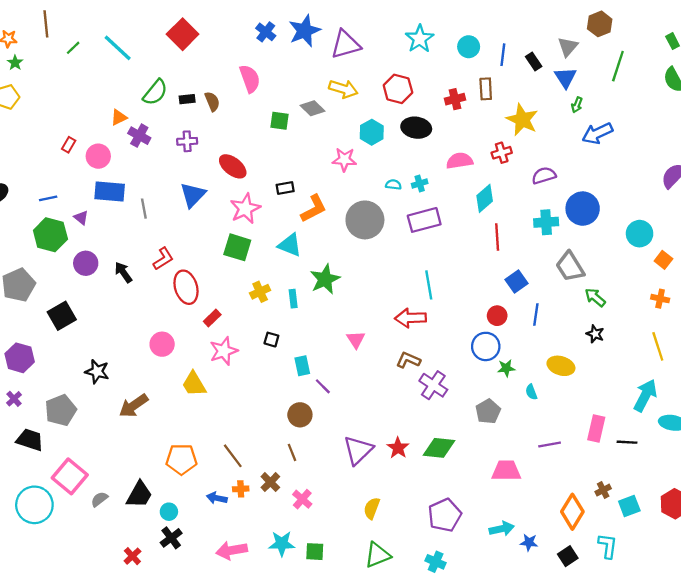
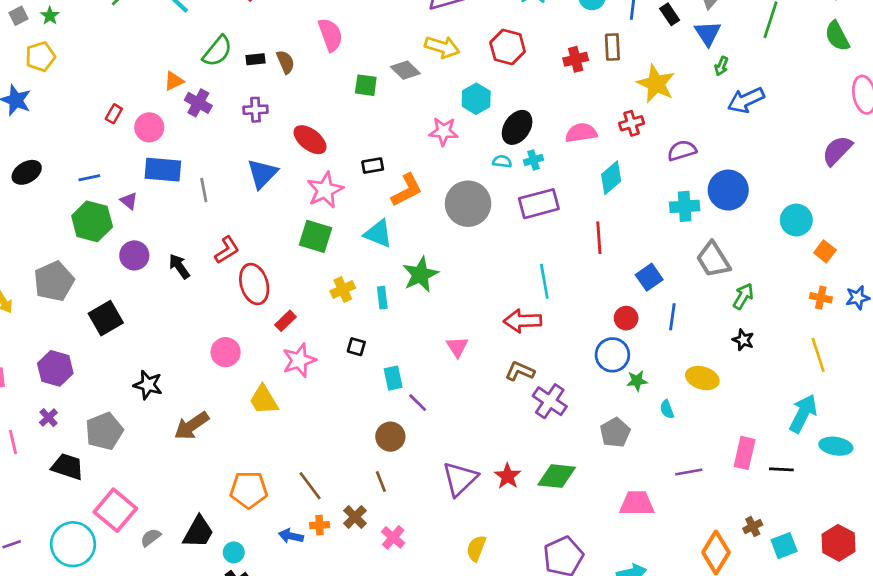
black ellipse: (416, 128) -> (517, 127), moved, turned -64
red line: (497, 237) -> (599, 238), moved
green arrow: (595, 297) -> (743, 296), turned 80

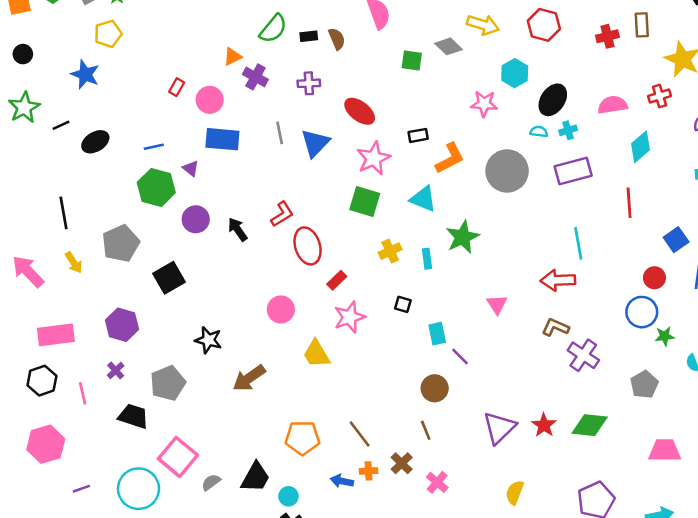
gray line: (204, 190) -> (280, 133), moved

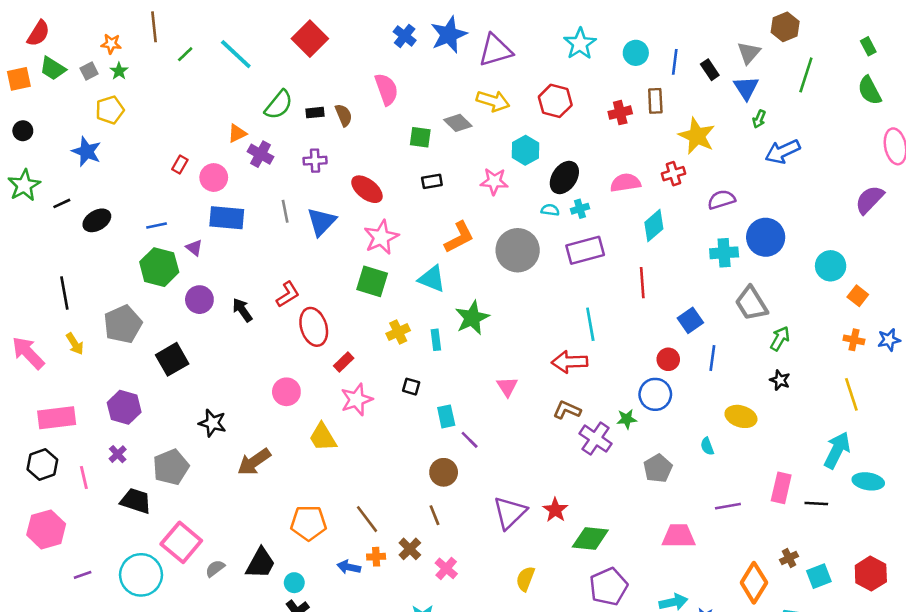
black rectangle: (418, 135) -> (432, 181), moved
green star: (665, 336) -> (627, 419), moved
green diamond: (590, 425) -> (590, 539), moved

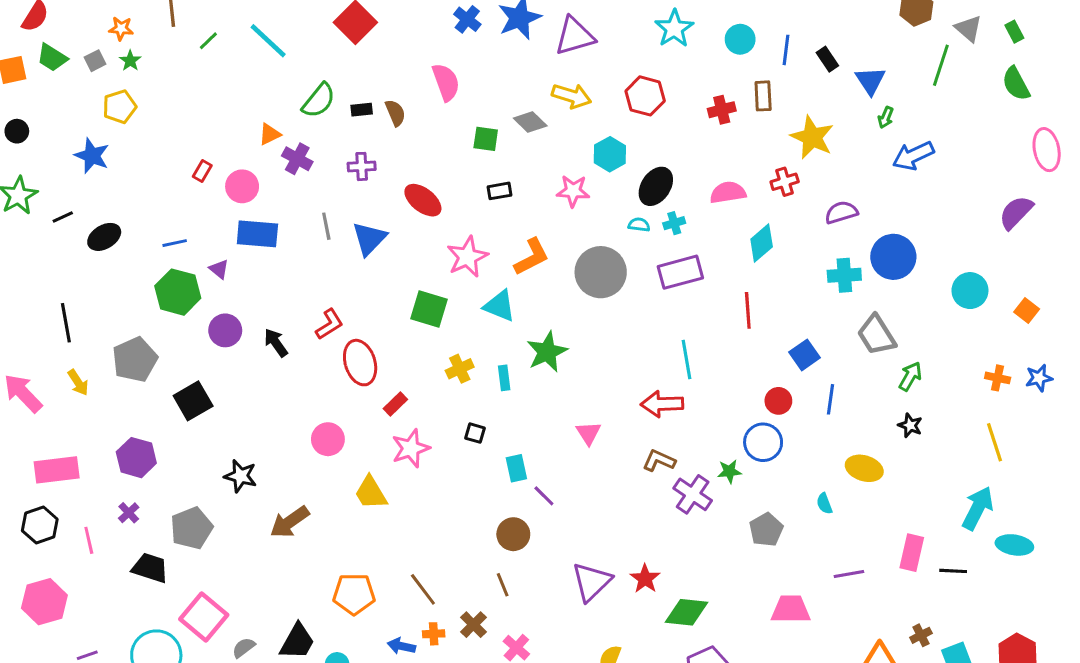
gray triangle: (749, 53) -> (968, 29), moved, turned -30
pink star: (381, 237) -> (467, 257), moved
orange square: (858, 296) -> (1027, 310), moved

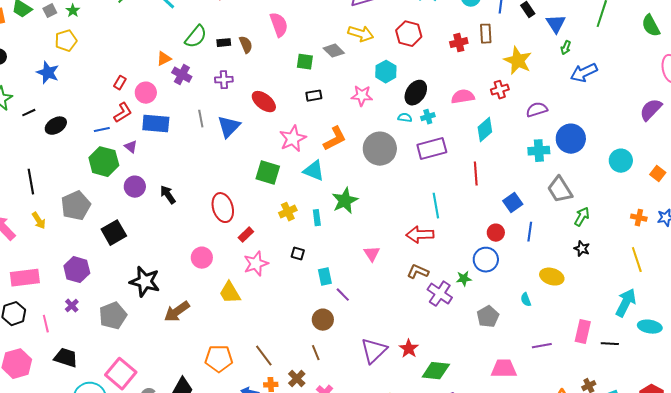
red L-shape: (329, 324) -> (123, 113), moved
black star: (241, 476) -> (145, 282), size x1.4
black trapezoid: (150, 568) -> (66, 358), moved

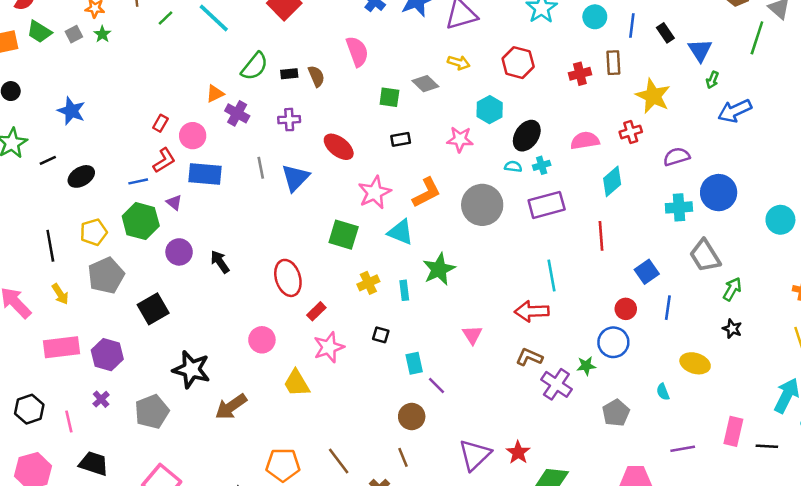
yellow arrow: (361, 34) -> (459, 63), size x0.7
yellow pentagon: (66, 41) -> (94, 232), moved
pink rectangle: (25, 278) -> (61, 347), moved

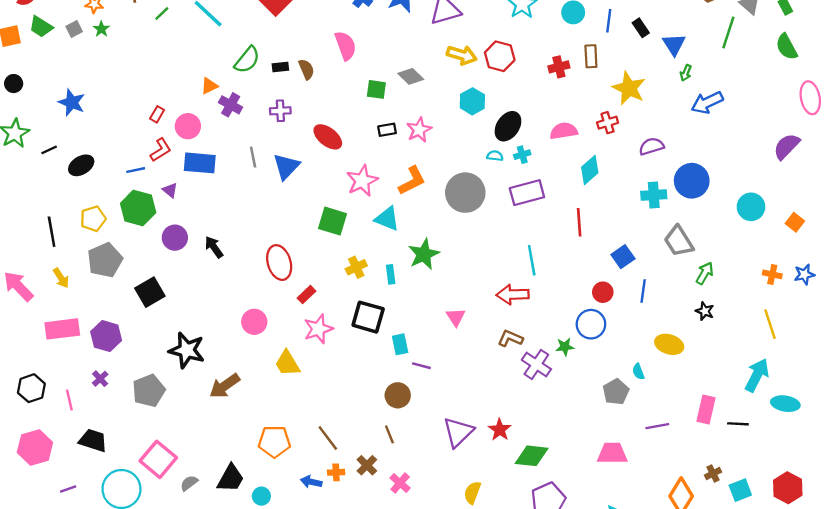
yellow arrow: (459, 63) -> (462, 55), moved, size x1.4
pink star: (460, 139) -> (419, 130), moved, turned -30
black square: (381, 335) -> (368, 317), size x2.0
purple line: (436, 386) -> (421, 366), turned -30
gray pentagon: (616, 413) -> (616, 392), moved

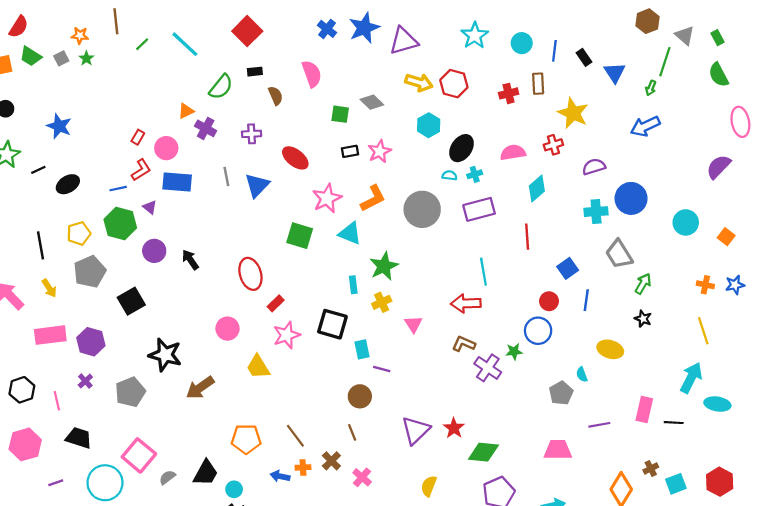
black rectangle: (280, 67) -> (255, 72), moved
green arrow: (686, 73) -> (651, 88), moved
yellow cross: (356, 267) -> (382, 302), moved

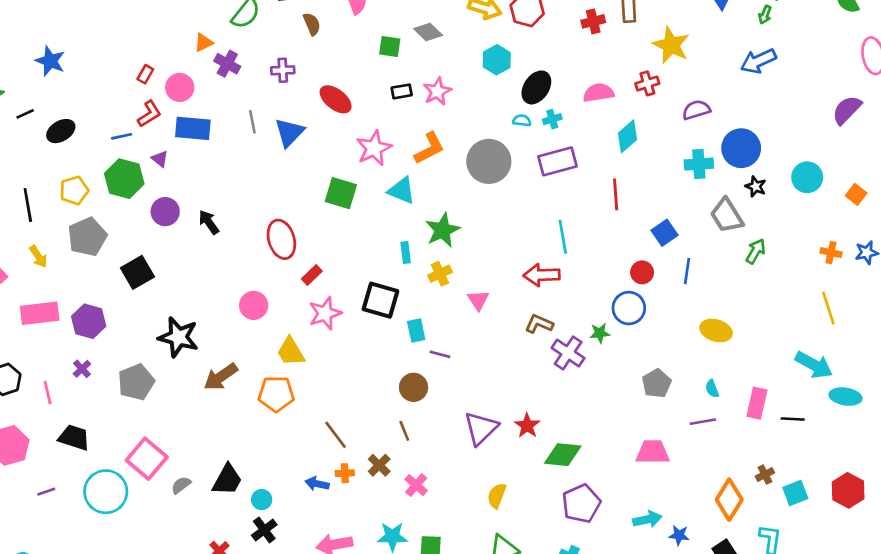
black star: (643, 319) -> (756, 187), moved
cyan semicircle: (582, 374) -> (712, 389), moved
cyan arrow: (691, 378) -> (814, 365), turned 92
orange pentagon: (246, 439) -> (276, 394), moved

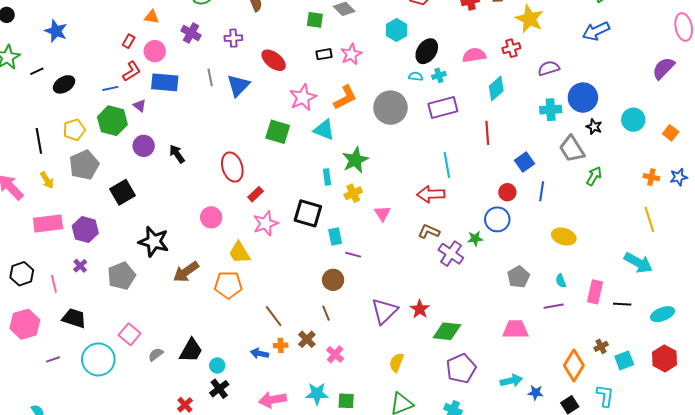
orange triangle: (203, 43) -> (152, 17), moved, turned 35
cyan ellipse: (845, 397) -> (663, 314), moved, turned -30
pink square: (147, 459) -> (130, 334), size x0.7

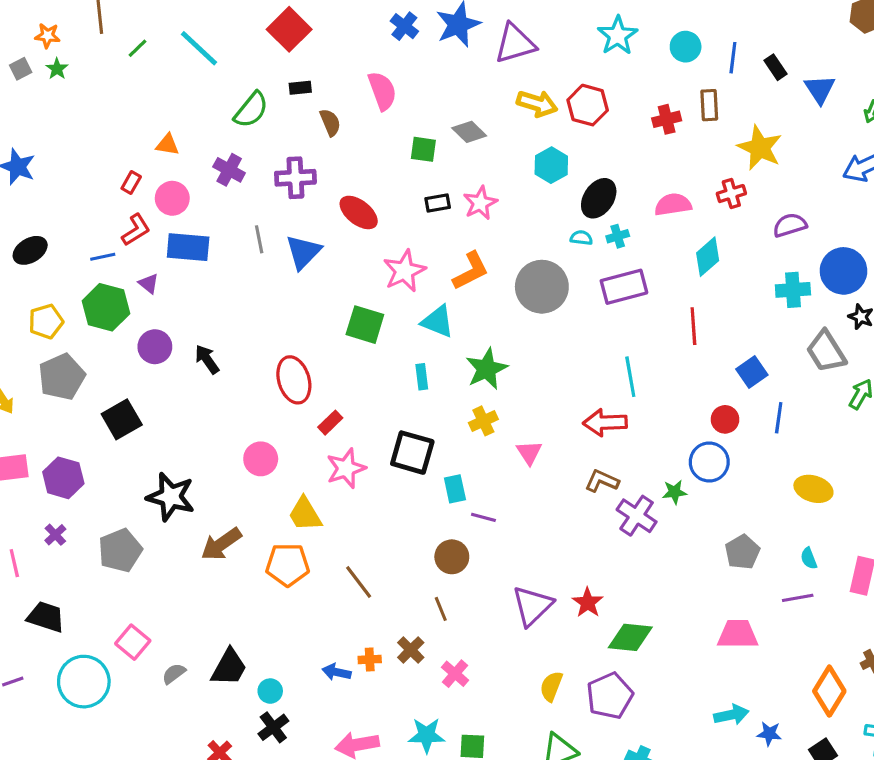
purple cross: (233, 38) -> (295, 178), size x1.4
cyan rectangle: (327, 177) -> (422, 377), moved
brown line: (274, 316) -> (359, 582), moved
purple pentagon: (461, 369) -> (610, 696), moved

